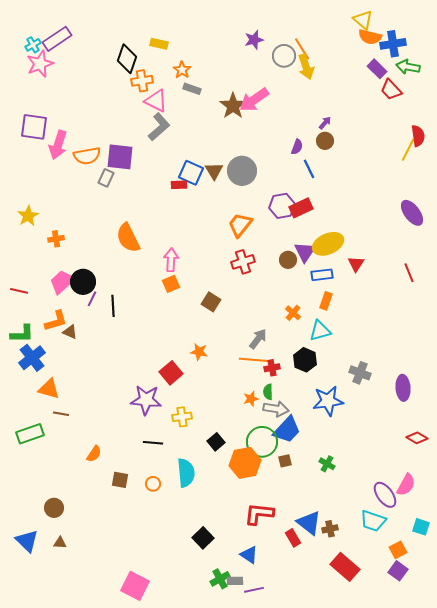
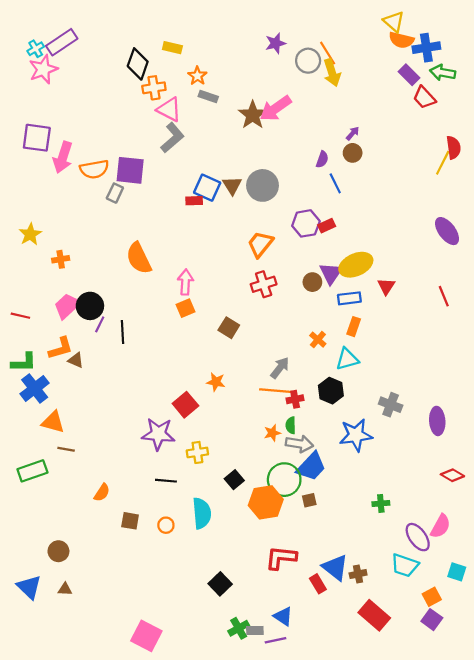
red rectangle: (301, 208) -> (327, 226), size x0.7
green cross: (327, 464) -> (381, 503), moved, turned -35
blue triangle: (249, 555) -> (283, 616), moved

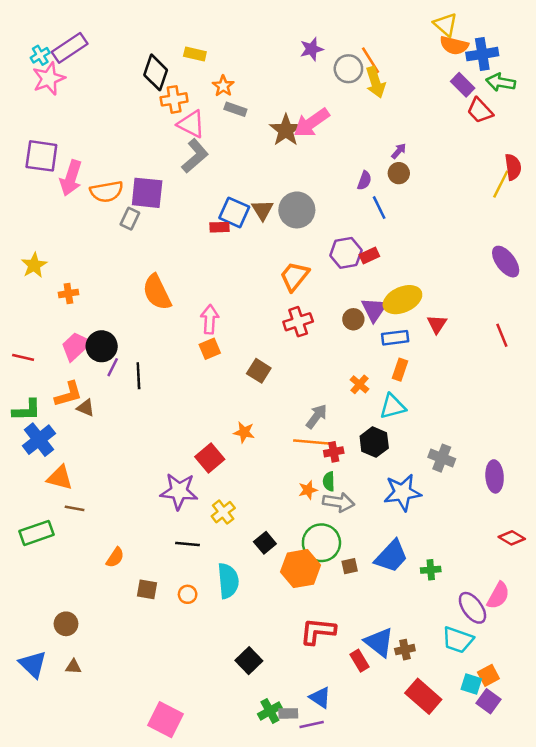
yellow cross: (197, 452) -> (223, 512), turned -30
blue trapezoid: (311, 467) -> (391, 556), moved
cyan square: (457, 572) -> (471, 684), moved

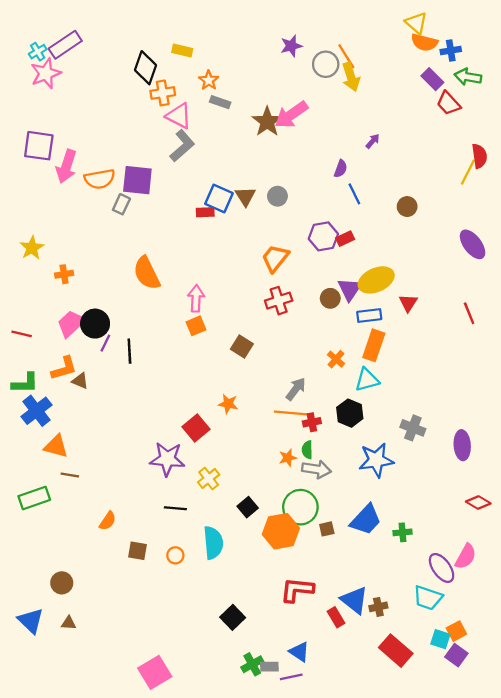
blue cross: (482, 54) -> (451, 50), size x0.7
brown circle: (399, 173) -> (407, 207), moved
gray circle: (297, 210) -> (277, 196), size x0.6
orange rectangle: (400, 370) -> (374, 345), size x1.5
pink square: (165, 720) -> (155, 672), turned 32

